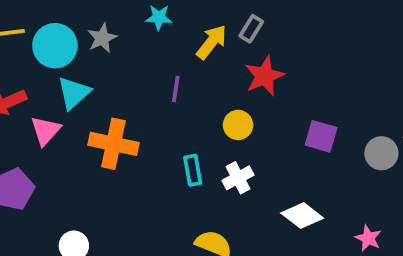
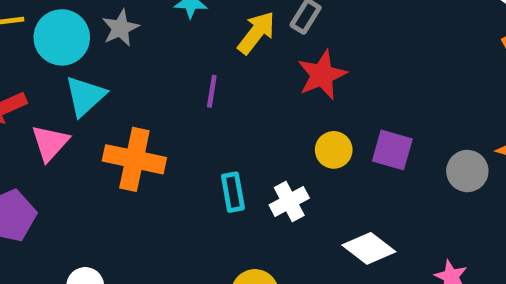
yellow circle: (238, 125) -> (334, 150), moved

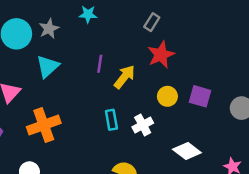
yellow arrow: (256, 33) -> (124, 77), moved
cyan triangle: (85, 96) -> (48, 66), moved
orange cross: (134, 159) -> (44, 125), moved, turned -32

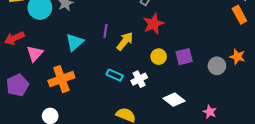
cyan triangle: (48, 66) -> (75, 42), moved
purple square: (200, 96) -> (184, 57), turned -30
cyan rectangle: (111, 120) -> (115, 75), turned -56

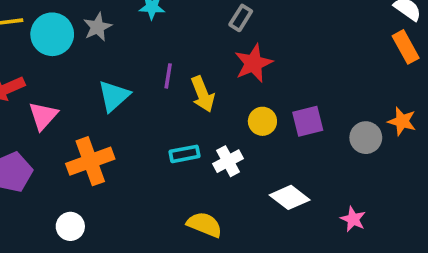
yellow arrow: (125, 41) -> (203, 94), turned 120
cyan rectangle: (115, 75) -> (185, 154), turned -35

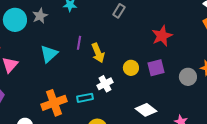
red star: (253, 63) -> (162, 36), moved
cyan rectangle: (185, 154) -> (85, 98), moved
orange cross: (90, 161) -> (54, 103), moved
white cross: (228, 161) -> (105, 84), moved

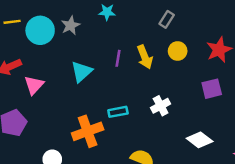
yellow arrow: (98, 53) -> (145, 57), moved
yellow circle: (131, 68) -> (178, 51), moved
white cross: (105, 84) -> (161, 106), moved
cyan rectangle: (85, 98) -> (118, 112), moved

